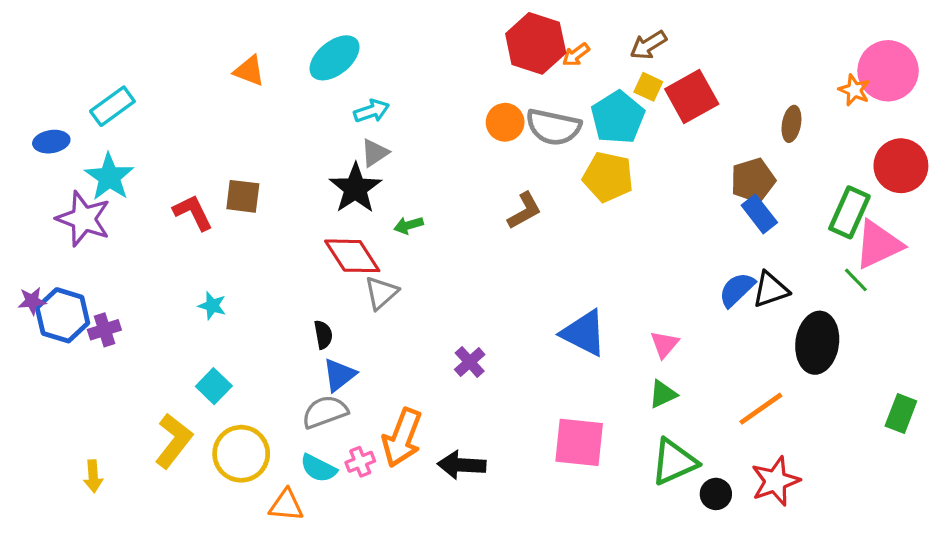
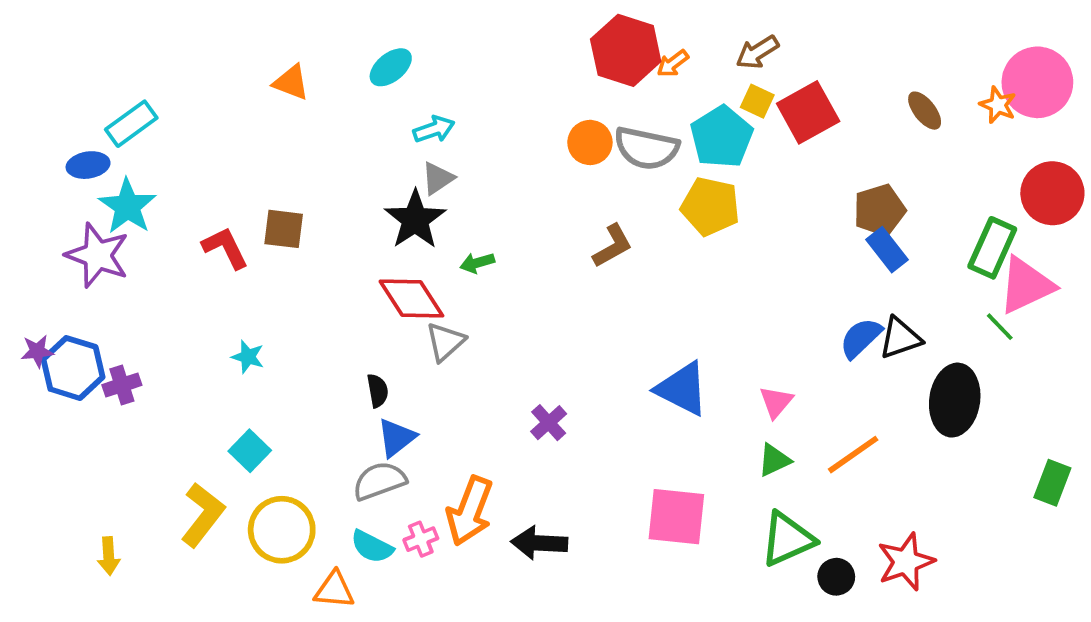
cyan ellipse: (335, 58) -> (391, 67), size x0.7
brown ellipse: (791, 124) -> (925, 111), moved, turned -48
blue ellipse: (51, 142) -> (88, 165), moved
orange line: (761, 409) -> (853, 455), moved

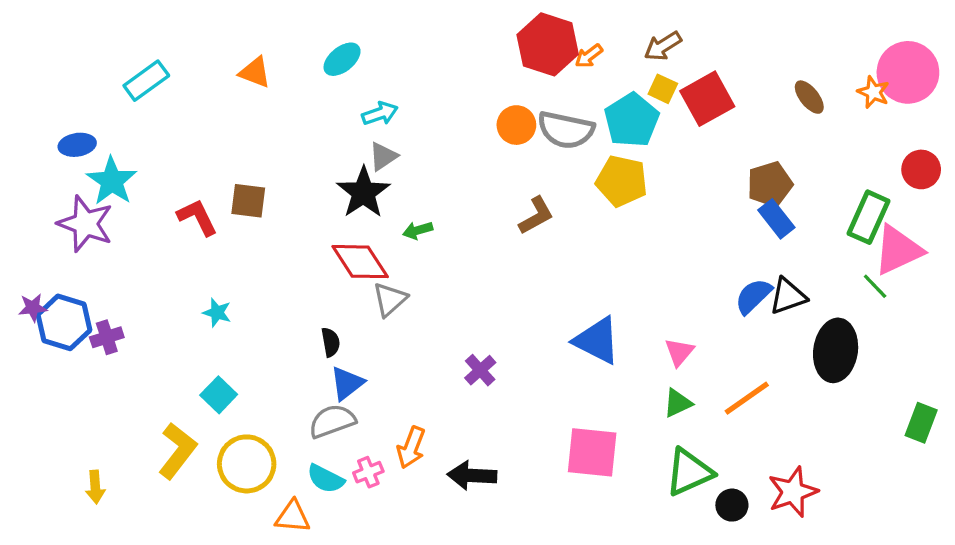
cyan rectangle: (131, 124) -> (146, 81), moved
red circle: (1052, 193) -> (921, 169), size x0.7
orange arrow: (470, 511) -> (411, 447), size x0.7

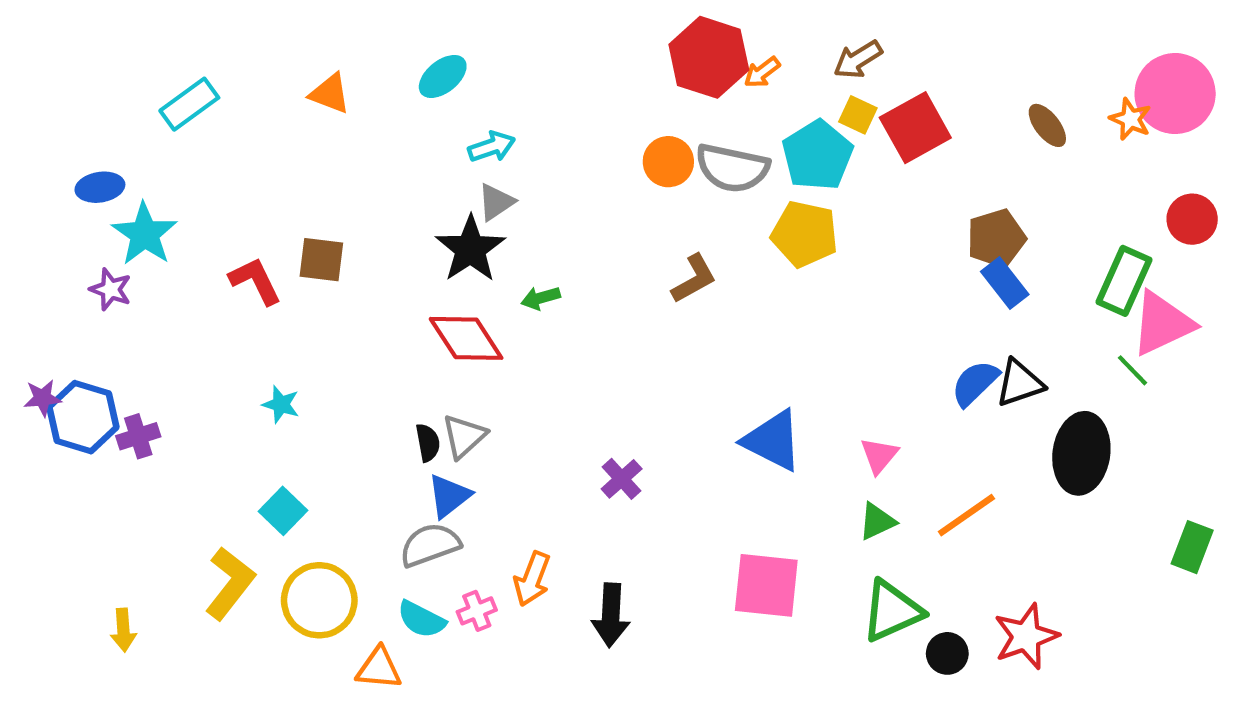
purple star: (85, 224) -> (111, 289), size x0.6
gray triangle: (390, 299) -> (464, 436), moved
black arrow: (472, 475) -> (611, 615), turned -90

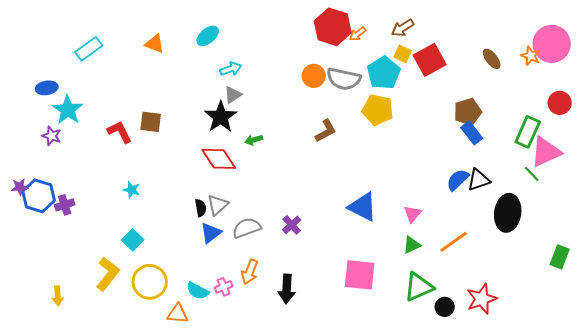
gray semicircle: (430, 545) -> (247, 228), moved

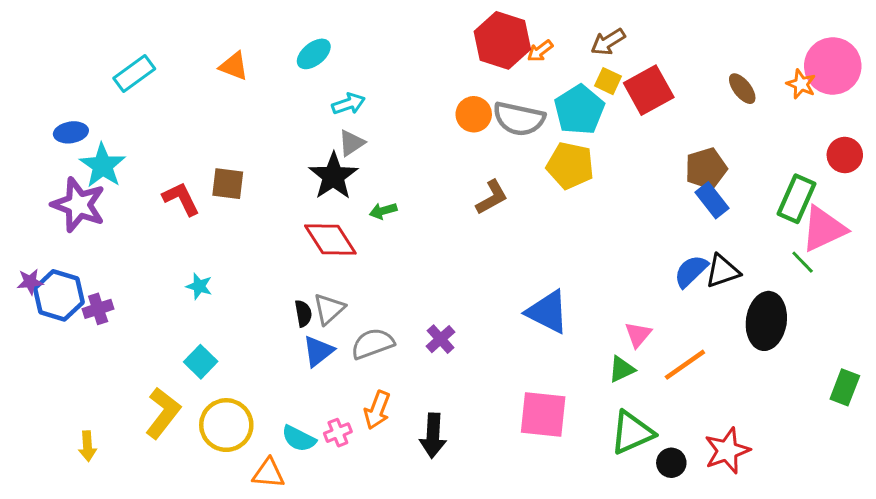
purple star: (52, 136) -> (78, 205), size x1.8
pink triangle: (413, 214) -> (638, 335), moved

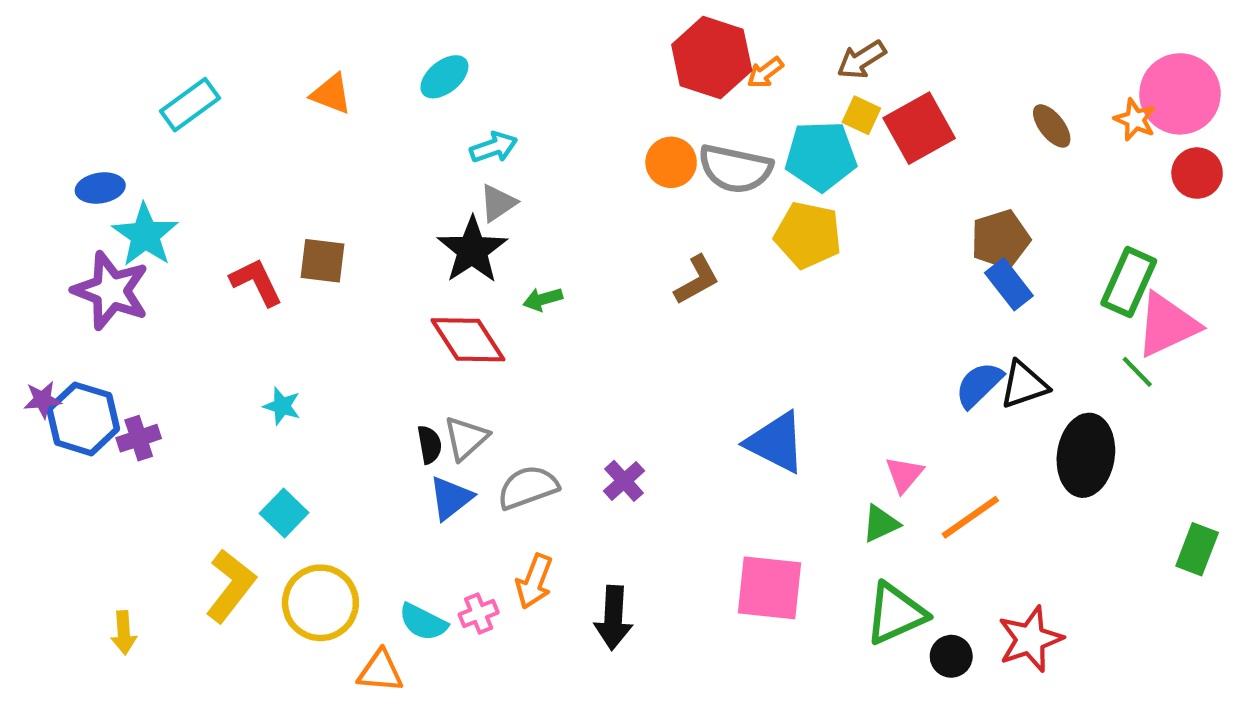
cyan pentagon: (579, 110) -> (821, 156), turned 30
red circle: (845, 155) -> (1197, 173), moved

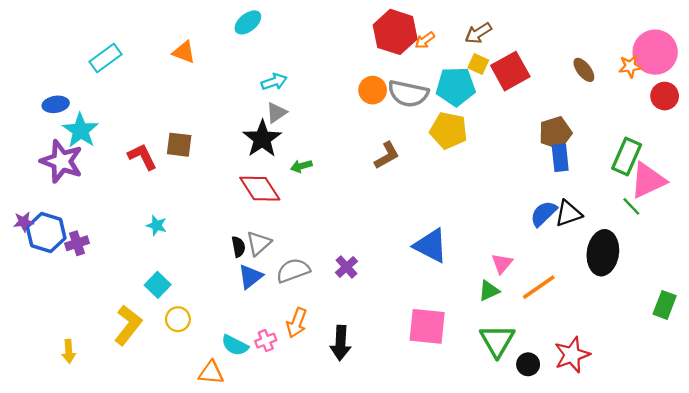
cyan ellipse: (444, 77) -> (248, 22), moved
orange star: (1135, 120) -> (630, 66), turned -30
blue rectangle: (1009, 284) -> (560, 158), turned 32
yellow circle: (320, 603) -> (178, 319), moved, size x0.6
green triangle: (896, 613) -> (497, 341), turned -36

